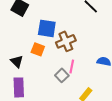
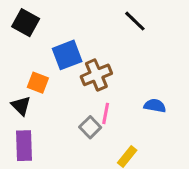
blue square: (47, 28) -> (67, 55), turned -30
orange square: (38, 49) -> (38, 83), moved

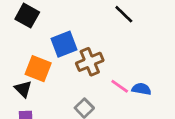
orange square: (38, 83) -> (38, 69), size x1.4
pink line: (106, 113) -> (120, 86), moved, turned -66

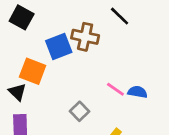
brown cross: (90, 62) -> (85, 37), moved, turned 35

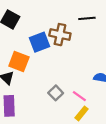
black line: (120, 16) -> (87, 18), turned -49
pink line: (115, 89) -> (79, 96), moved

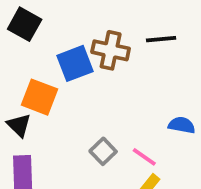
black line: (87, 18) -> (161, 39), moved

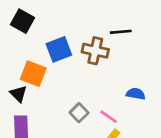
brown cross: (111, 50) -> (95, 51), moved

